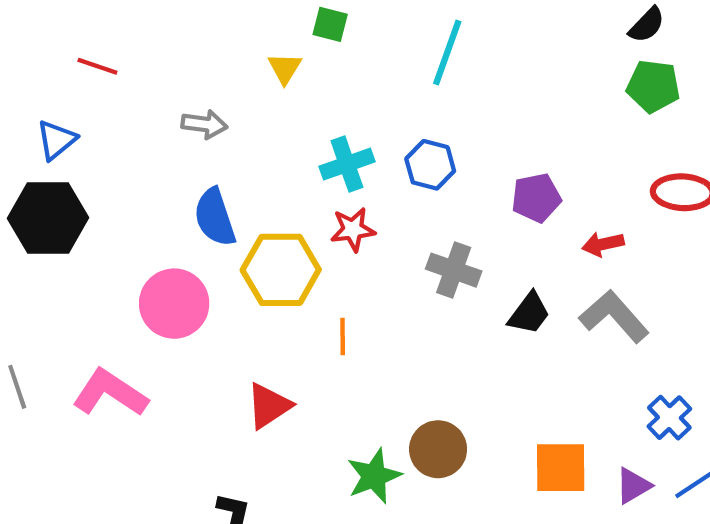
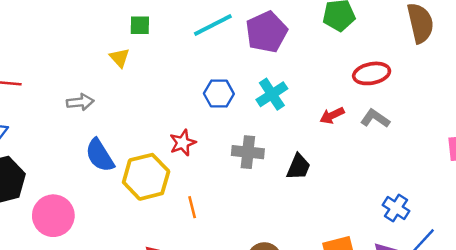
cyan line: (447, 52) -> (213, 25), turned 57
cyan cross: (347, 164) -> (272, 94), moved
purple pentagon: (536, 198) -> (266, 32), moved, size x1.4
pink circle: (174, 304) -> (53, 216), moved
gray L-shape: (614, 316) -> (375, 118), moved, size x0.7

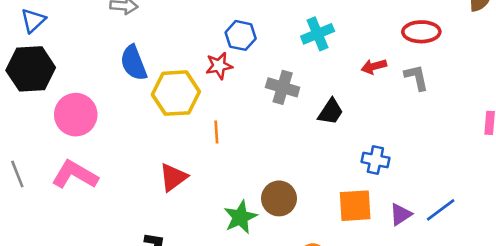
blue hexagon: (219, 94) -> (241, 35), moved
gray L-shape: (375, 118) -> (416, 77), turned 32
blue cross: (396, 208) -> (375, 160), moved, turned -32

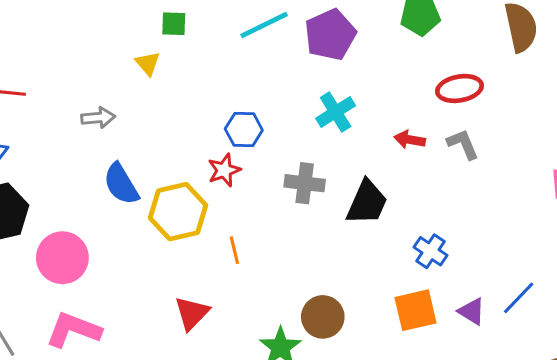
red arrow: (374, 66) -> (410, 140), turned 35
black trapezoid: (331, 112) -> (367, 203), size x1.4
blue cross: (375, 160) -> (430, 251), turned 32
purple triangle: (401, 214) -> (472, 311), turned -45

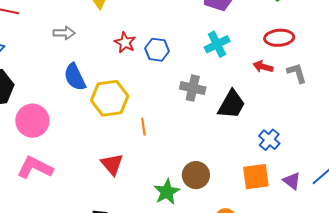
red ellipse: (460, 88) -> (279, 38), moved
red star: (224, 170) -> (125, 42), moved, turned -30
red triangle: (192, 313) -> (112, 164), turned -30

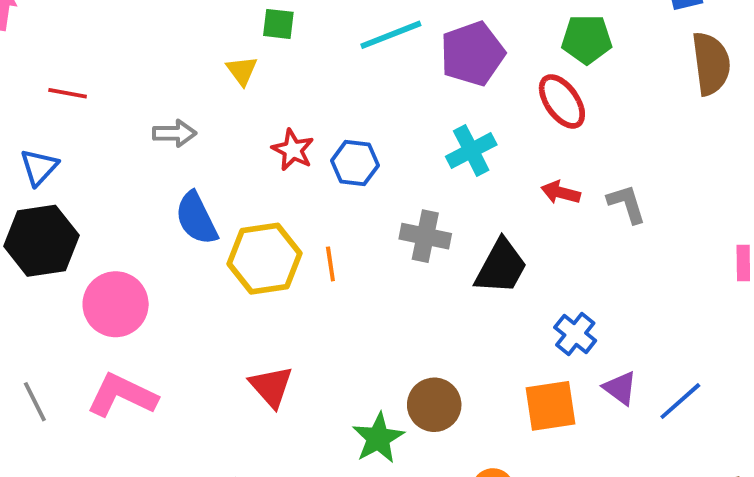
red ellipse: (279, 38) -> (562, 101), moved, turned 60
orange line: (143, 127) -> (330, 264), moved
purple triangle: (292, 181) -> (620, 388), moved

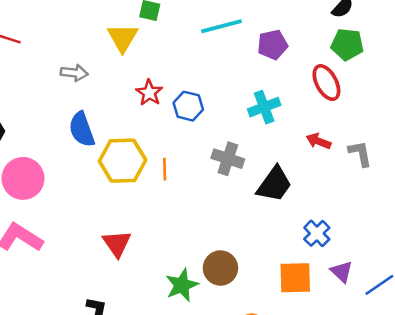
purple pentagon: (472, 54) -> (272, 45), size x0.7
yellow triangle: (242, 71) -> (123, 38), size x1.5

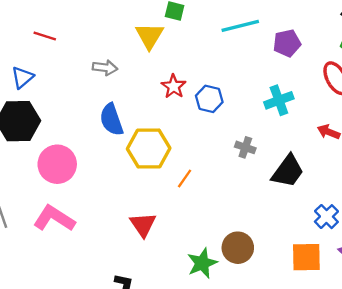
gray cross: (228, 159) -> (245, 147), size x0.7
orange line: (165, 169) -> (185, 178), moved, turned 36

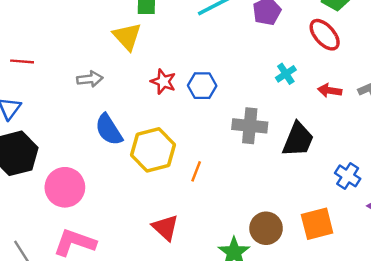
cyan cross: (279, 100) -> (286, 74), moved, size x0.7
gray cross: (245, 147) -> (250, 126), size x1.6
orange square: (306, 257) -> (317, 224), moved

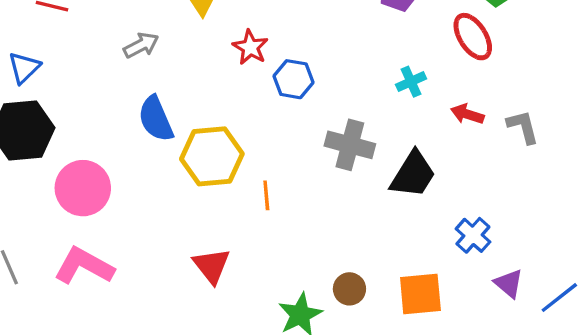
gray arrow: (90, 79) -> (141, 45), turned -30
red star: (163, 82) -> (250, 47), moved
orange line: (196, 171) -> (266, 195), turned -36
brown circle: (266, 228) -> (349, 289), size x0.7

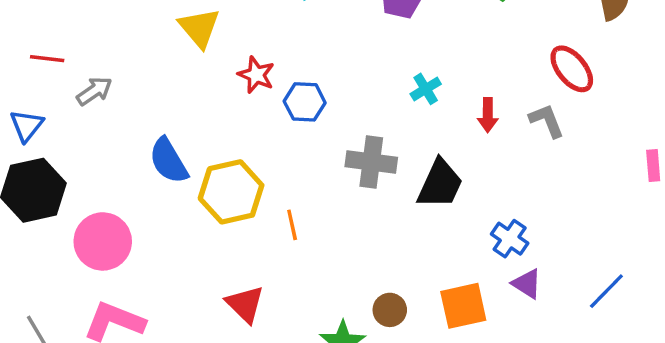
red ellipse: (473, 37) -> (572, 69), moved
gray arrow: (141, 45) -> (94, 91), moved
red arrow: (467, 114) -> (488, 115), turned -100
purple triangle: (509, 283) -> (527, 284), moved

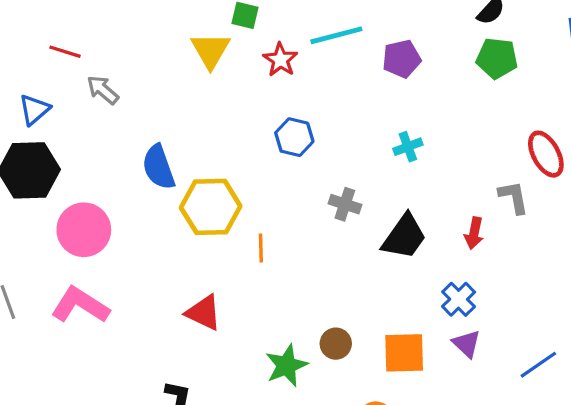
red star: (256, 75) -> (280, 60), moved
gray arrow: (94, 91) -> (103, 90), turned -116
red arrow: (488, 115) -> (474, 233), moved
gray cross: (371, 162) -> (345, 204), size x0.7
red triangle: (245, 304) -> (204, 313), turned -30

